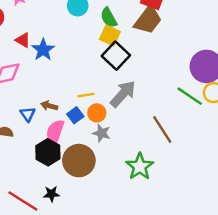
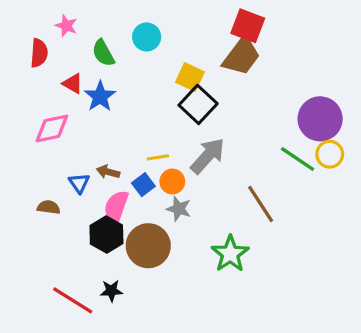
green semicircle: (109, 18) -> (103, 53), moved

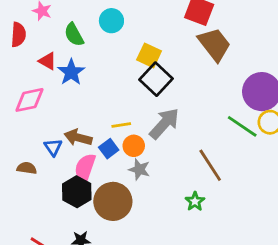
brown trapezoid: (241, 56) -> (214, 44), moved, turned -75
brown arrow: (108, 172) -> (78, 137), size x1.4
green star: (230, 254) -> (195, 201), moved, size x0.6

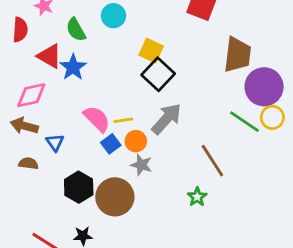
brown trapezoid: (214, 44) -> (238, 55), moved, turned 45
red triangle: (48, 61) -> (49, 56), size x1.4
brown arrow: (78, 137) -> (24, 126), moved
pink semicircle: (85, 168) -> (97, 119), moved, turned 116

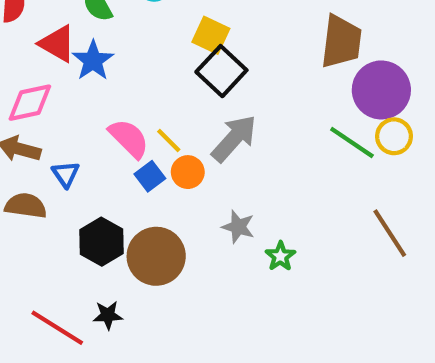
yellow line: (123, 120) -> (169, 141), turned 54
brown line: (212, 161) -> (390, 233), moved
brown semicircle: (28, 163) -> (26, 206), size x1.4
gray star: (141, 165) -> (238, 227), moved

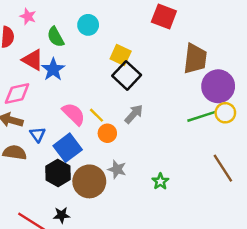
gray arrow: (234, 138) -> (134, 114), size x0.7
green line: (352, 143) -> (201, 116), turned -52
blue square: (150, 176) -> (68, 148), moved, size x1.6
gray star: (238, 227) -> (117, 169), moved

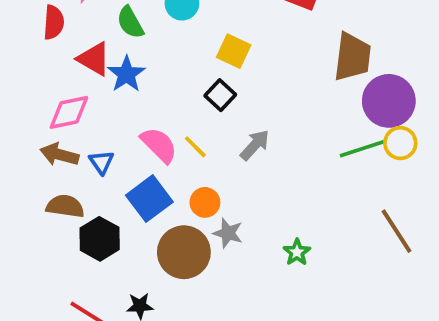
black square: (127, 75) -> (220, 95), moved, size x0.7
orange circle: (107, 133) -> (205, 202), moved
blue triangle: (38, 134) -> (102, 162), moved
black hexagon: (58, 173) -> (100, 239), moved

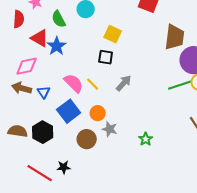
black square: (220, 95) -> (106, 57), turned -35
brown semicircle: (65, 206) -> (18, 131), moved
brown circle: (184, 252) -> (87, 139), size x0.7

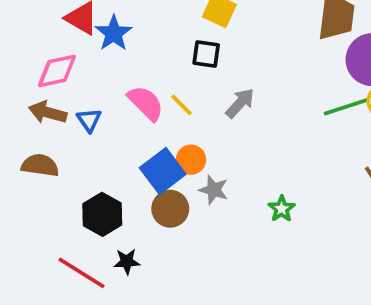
blue square: (69, 111) -> (163, 171), moved
brown semicircle: (18, 131) -> (40, 165), moved
black hexagon: (43, 132) -> (102, 214), moved

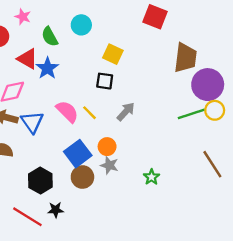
blue triangle: (89, 120) -> (32, 122), size x1.5
orange circle: (191, 160) -> (107, 147), moved

